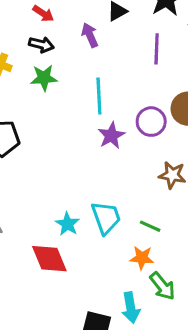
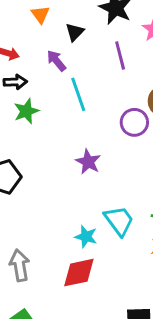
cyan line: (99, 96) -> (78, 94), moved
purple star: (111, 136) -> (88, 162), moved
red diamond: (49, 259) -> (79, 273), turned -63

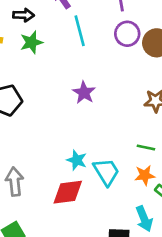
purple circle: (134, 122) -> (127, 34), moved
cyan trapezoid: (119, 221) -> (106, 172), moved

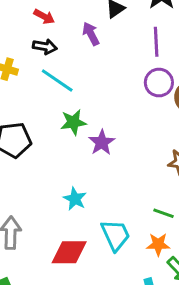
cyan line: (80, 31) -> (57, 81), moved, turned -48
green star: (31, 42) -> (73, 122), moved
cyan star: (77, 160) -> (75, 199), moved

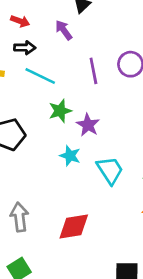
purple line: (156, 42) -> (93, 71), moved
cyan star: (75, 199) -> (70, 156), moved
cyan trapezoid: (115, 235) -> (110, 170), moved

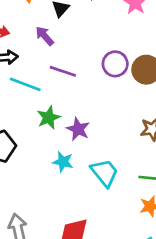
purple line: (93, 71) -> (63, 71), moved, turned -55

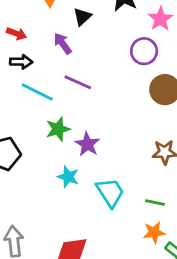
purple circle: (115, 64) -> (144, 51), moved

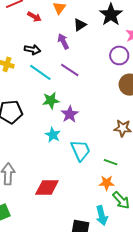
red arrow: (16, 34) -> (34, 17), moved

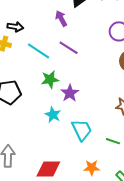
black arrow: (32, 50) -> (15, 27), moved
orange star: (107, 183) -> (92, 168), moved

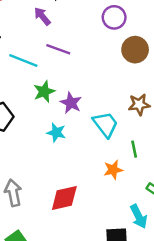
cyan trapezoid: (82, 130) -> (105, 124), moved
green line: (113, 141) -> (134, 149), turned 72
orange star: (92, 168) -> (113, 170), moved

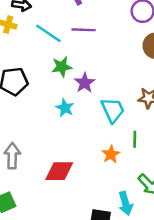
purple line: (58, 49) -> (84, 30), turned -30
orange star: (113, 170) -> (111, 154), turned -30

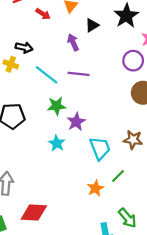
green line: (135, 139) -> (118, 176), turned 40
red diamond: (59, 171) -> (34, 212), moved

